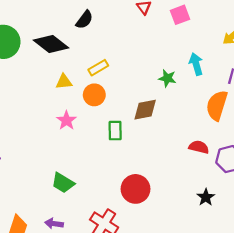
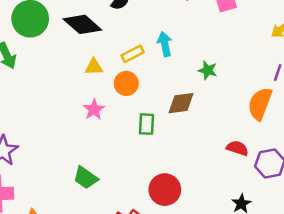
cyan arrow: (196, 64) -> (165, 44), moved

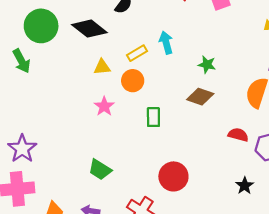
brown diamond: (181, 103) -> (200, 97), moved, turned 30

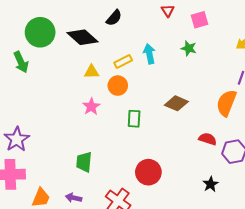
green star: (207, 65) -> (189, 48), moved
green trapezoid: (100, 170) -> (84, 162), turned 60

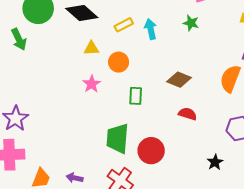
yellow rectangle: (123, 62) -> (124, 25), moved
red semicircle: (208, 139) -> (188, 114), moved
green trapezoid: (84, 162) -> (118, 138), moved, size x1.4

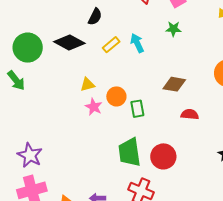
yellow triangle: (91, 48) -> (87, 84), moved
orange circle: (119, 62) -> (116, 96), moved

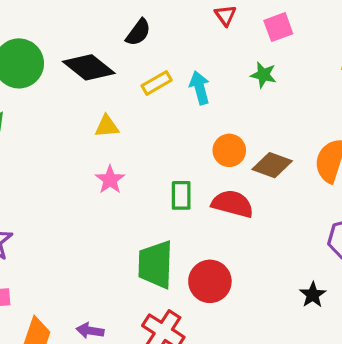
yellow triangle: (87, 84) -> (107, 126), moved
brown diamond: (174, 84) -> (272, 165), moved
orange circle: (116, 96) -> (229, 150), moved
red semicircle: (190, 114) -> (232, 204), moved, size x1.4

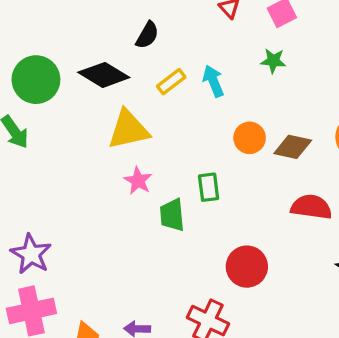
yellow triangle: (107, 126) -> (128, 130), size x1.8
red semicircle: (232, 204) -> (311, 207), moved
green trapezoid: (156, 265) -> (172, 215), moved, size x0.7

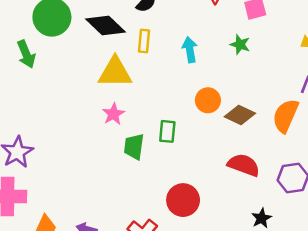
yellow rectangle: (171, 82) -> (144, 41), moved, turned -60

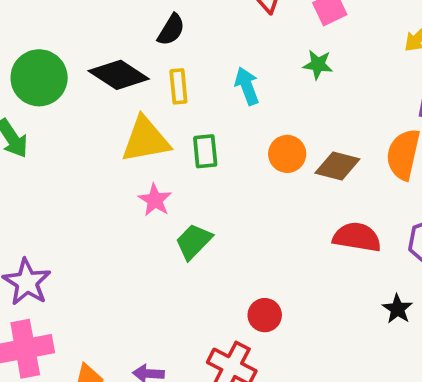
green rectangle: (167, 131) -> (205, 151), moved
green trapezoid: (134, 147) -> (194, 241), turned 48
red circle: (183, 200) -> (265, 315), moved, size x0.7

